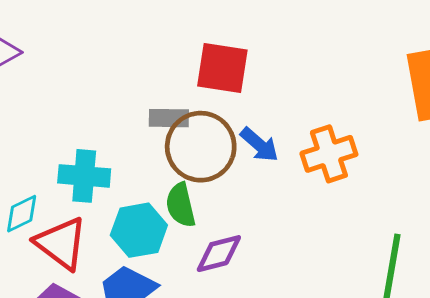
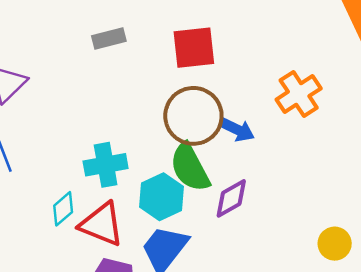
gray rectangle: (169, 118) -> (109, 38), moved
blue arrow: (259, 145) -> (237, 130), moved
green semicircle: (181, 205) -> (190, 167), size x1.4

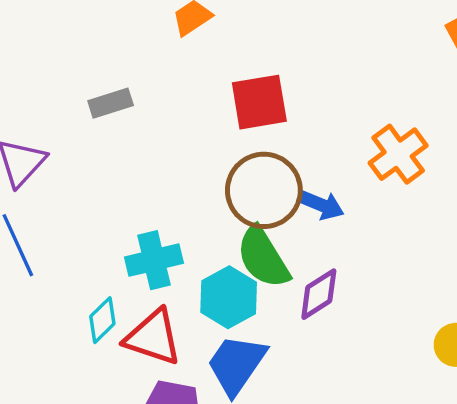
gray rectangle: (109, 38) -> (111, 103), moved

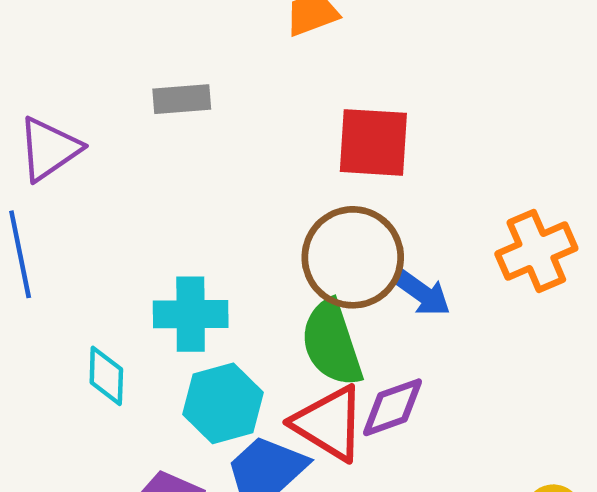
cyan hexagon: (229, 297) -> (223, 403), moved
cyan diamond: (102, 320) -> (106, 376), turned -57
red triangle: (153, 337) -> (329, 423), moved

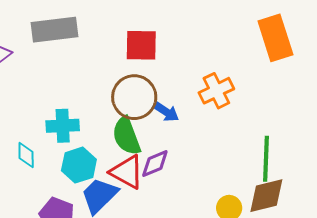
gray rectangle: (182, 99) -> (55, 30), size x1.8

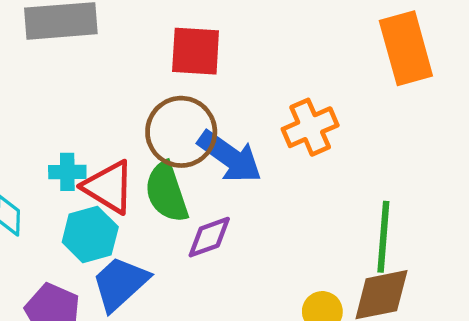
blue arrow: (166, 112) -> (230, 157), size x1.6
cyan cross: (63, 126) -> (67, 172), size x0.7
red triangle: (127, 172) -> (109, 187), moved

